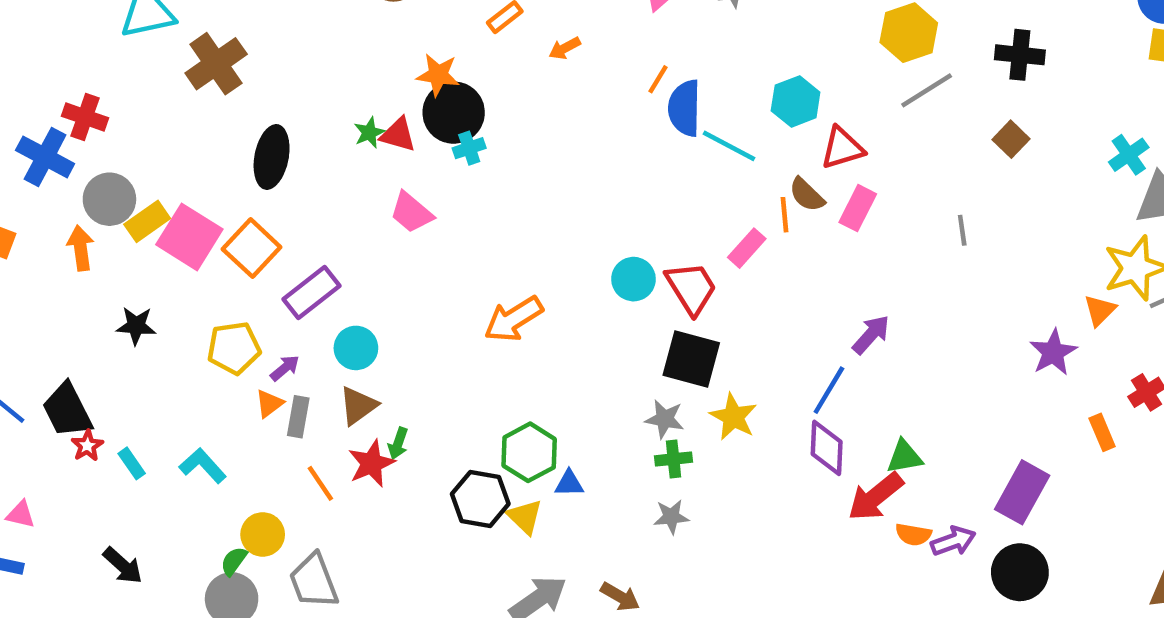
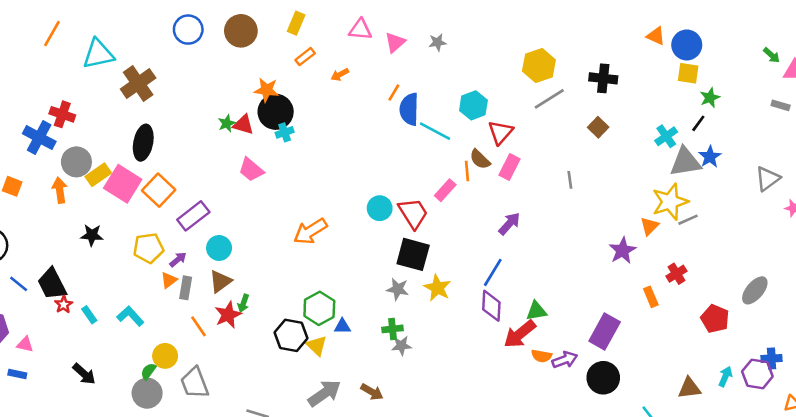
red triangle: (842, 148) -> (500, 132), turned -32
black ellipse: (272, 157) -> (143, 143), moved
purple arrow: (871, 335) -> (509, 224), moved
green cross: (673, 459) -> (393, 329), moved

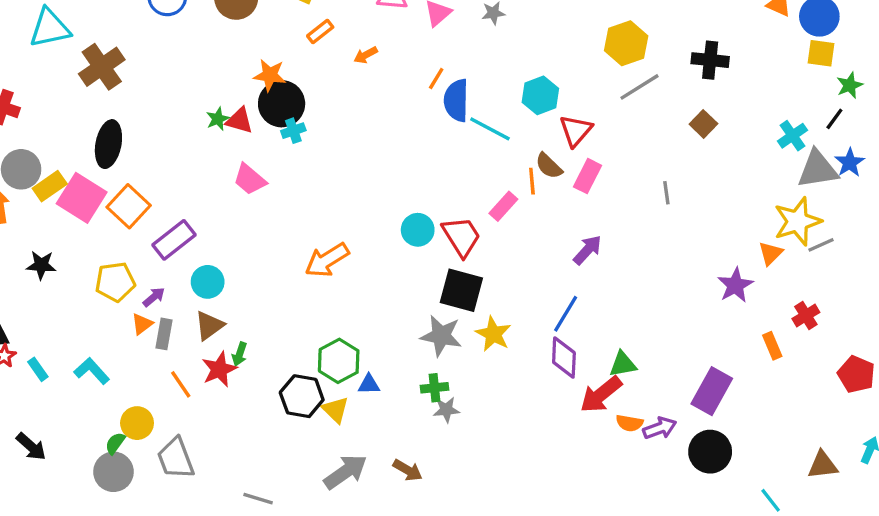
gray star: (398, 289) -> (441, 336), size x1.4

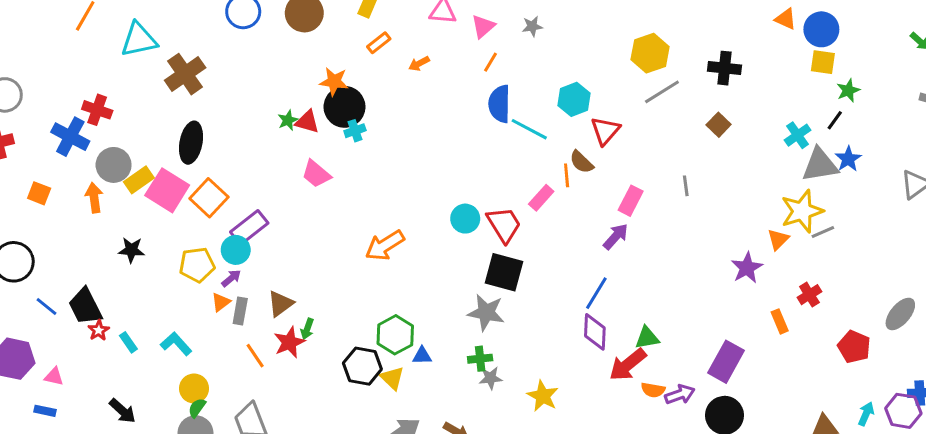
orange line: (436, 79) -> (491, 62), moved
pink rectangle: (587, 176) -> (631, 201), moved
cyan circle: (208, 282) -> (236, 250), moved
yellow star: (493, 334) -> (543, 396), moved
yellow circle: (137, 423) -> (194, 388), moved

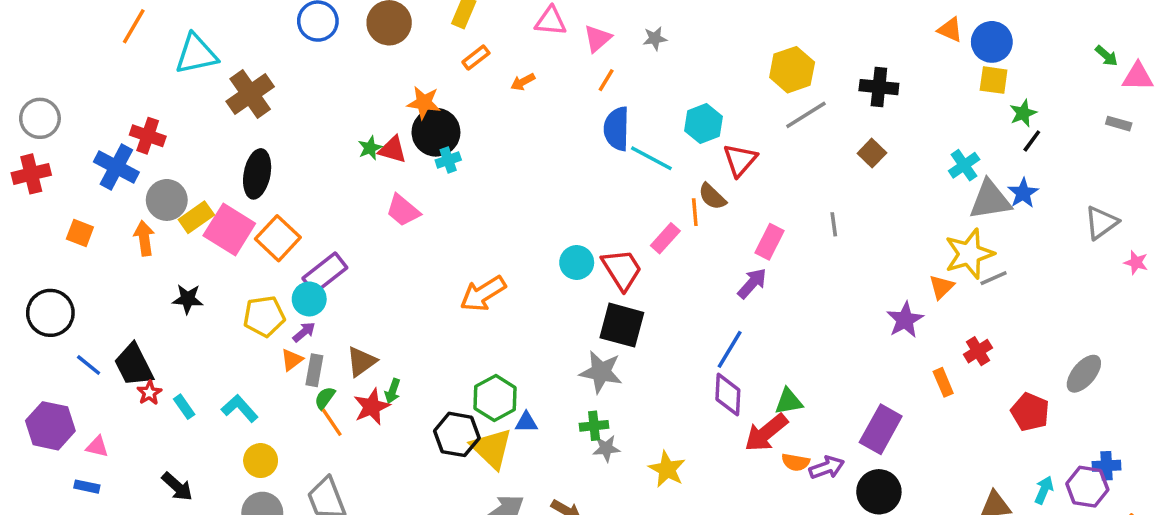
black line: (835, 120) -> (1032, 141), moved
yellow triangle: (392, 378) -> (492, 448), size x1.5
green semicircle: (197, 408) -> (325, 398), moved

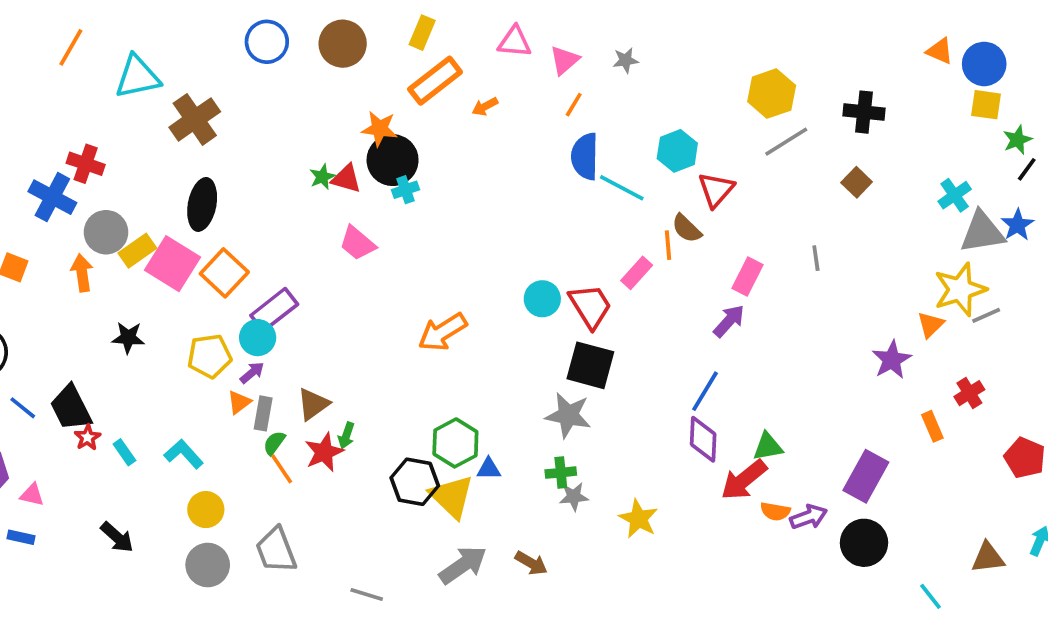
orange rectangle: (476, 58) -> (435, 81), size x1.8

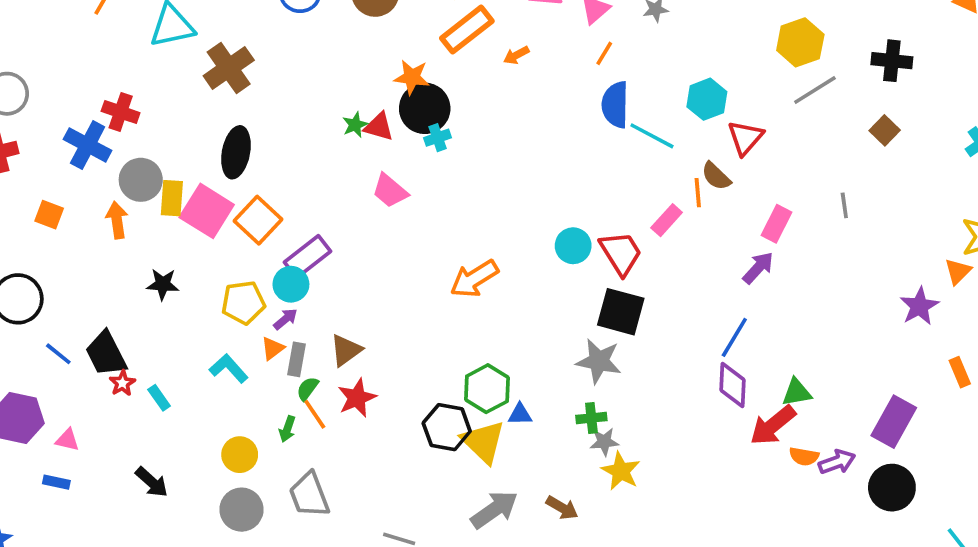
yellow rectangle: (137, 251) -> (172, 198), turned -51
green arrow: (346, 436) -> (287, 429), moved
cyan L-shape: (184, 454) -> (229, 368), moved
yellow star: (638, 519) -> (621, 471), moved

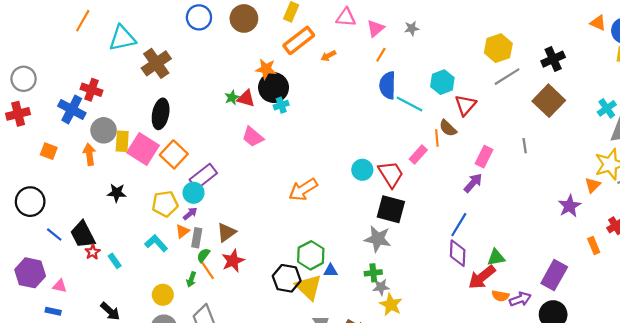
black cross: (892, 61) -> (553, 59), turned -30
brown square: (885, 130) -> (549, 101), size x1.8

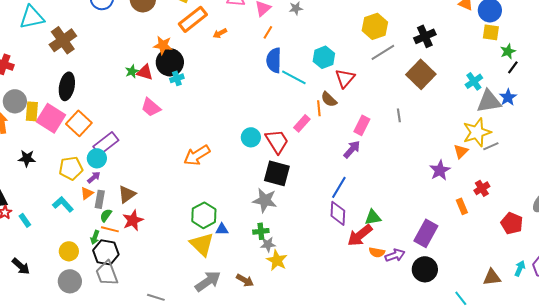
orange line: (208, 271) -> (110, 229), turned -42
black hexagon: (287, 278) -> (106, 252), moved

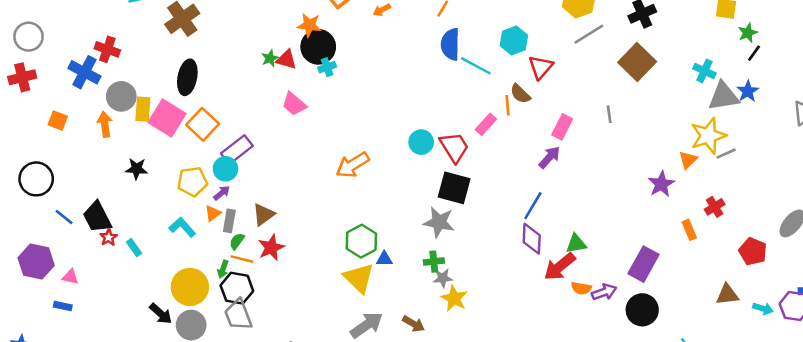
cyan cross: (474, 81) -> (704, 71), turned -30
yellow circle: (69, 251) -> (190, 287), size x1.5
black arrow: (21, 266) -> (161, 314), moved
cyan arrow: (520, 268) -> (763, 309), turned 84
brown triangle: (492, 277) -> (727, 295), moved

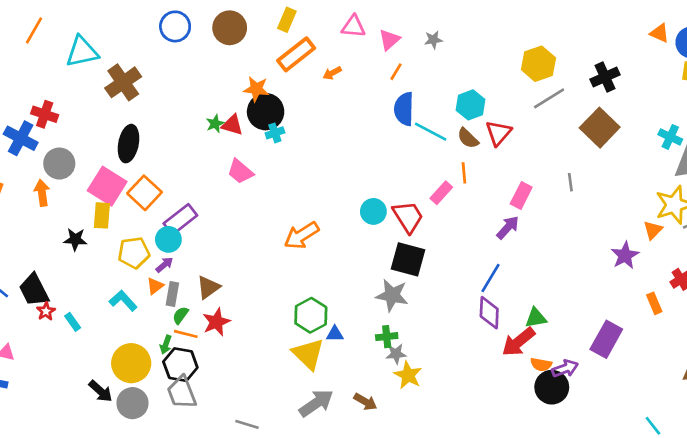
brown semicircle: (520, 94) -> (468, 138), moved
yellow rectangle: (143, 109) -> (102, 215), moved
black circle: (642, 310) -> (552, 387), moved

